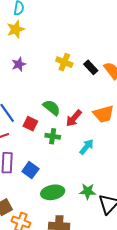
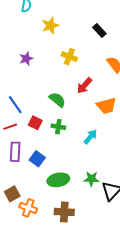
yellow star: (16, 29) -> (50, 25), moved
black rectangle: (91, 67) -> (99, 30), moved
red arrow: (74, 118) -> (84, 86), moved
red square: (30, 124) -> (35, 123), moved

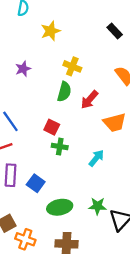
black rectangle: (99, 30) -> (115, 31), moved
green semicircle: (57, 100) -> (64, 92), moved, turned 66
red square: (35, 123) -> (52, 127), moved

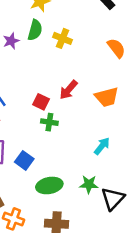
green semicircle: (64, 92) -> (35, 30), moved
red arrow: (89, 100) -> (68, 90), moved
cyan arrow: (96, 158) -> (102, 146), moved

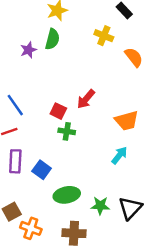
yellow cross: (63, 38) -> (104, 36), moved
orange trapezoid: (107, 97) -> (127, 121), moved
green star: (89, 184) -> (100, 206), moved

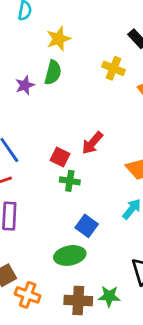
blue square: (42, 170) -> (87, 226), moved
green star: (100, 206) -> (109, 296), moved

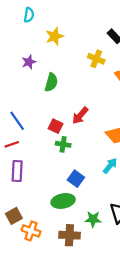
green semicircle: (53, 73) -> (51, 82), moved
purple star: (25, 85) -> (29, 62), moved
green star: (109, 296) -> (93, 219), moved

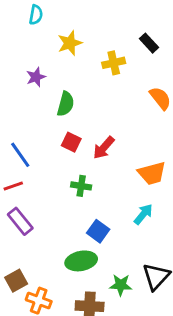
yellow cross: (96, 59) -> (114, 63), moved, turned -35
red square: (56, 126) -> (71, 142), moved
purple rectangle: (17, 171) -> (20, 221), turned -42

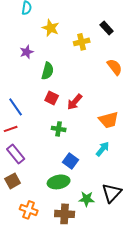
yellow star: (70, 43) -> (51, 28), turned -30
brown square: (16, 281) -> (13, 181), moved

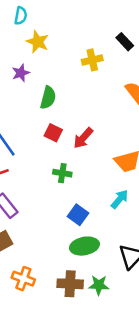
yellow star: (51, 28) -> (38, 42), moved
green ellipse: (59, 182) -> (84, 246), moved
green star: (87, 199) -> (99, 285), moved

